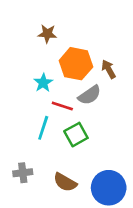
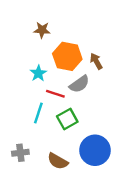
blue circle: (109, 188) -> (95, 150), moved

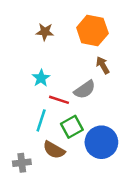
orange hexagon: (67, 56) -> (92, 31), moved
blue circle: (95, 150) -> (101, 142), moved
brown semicircle: (58, 161) -> (54, 150), moved

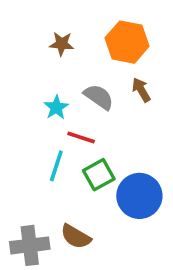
gray semicircle: (85, 90) -> (99, 97), moved, turned -110
brown semicircle: (54, 150) -> (76, 237), moved
gray cross: (22, 163) -> (30, 245), moved, size x1.5

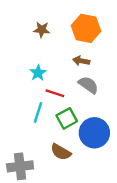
brown arrow: (141, 90) -> (81, 61), moved, turned -49
gray semicircle: (99, 97) -> (88, 85), moved
brown semicircle: (76, 237) -> (61, 152), moved

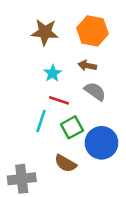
brown star: (42, 30) -> (45, 32), size x1.5
cyan star: (38, 73) -> (53, 73), moved

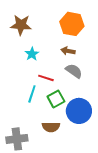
brown star: (45, 32) -> (21, 25), moved
cyan star: (53, 73) -> (32, 54), moved
brown semicircle: (65, 163) -> (51, 127), turned -30

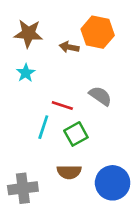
brown arrow: (68, 51) -> (69, 47), moved
cyan star: (32, 54) -> (26, 73), moved
blue circle: (79, 111) -> (113, 183), moved

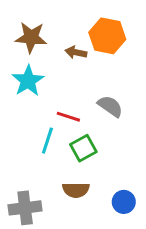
cyan star: (26, 73) -> (28, 81), size x1.5
blue circle: (113, 183) -> (124, 202), size x0.6

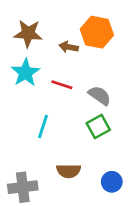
red line: (68, 117) -> (62, 85), moved
green square: (83, 148) -> (98, 127), moved

